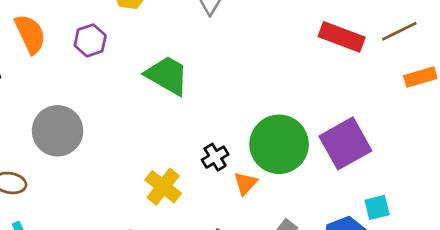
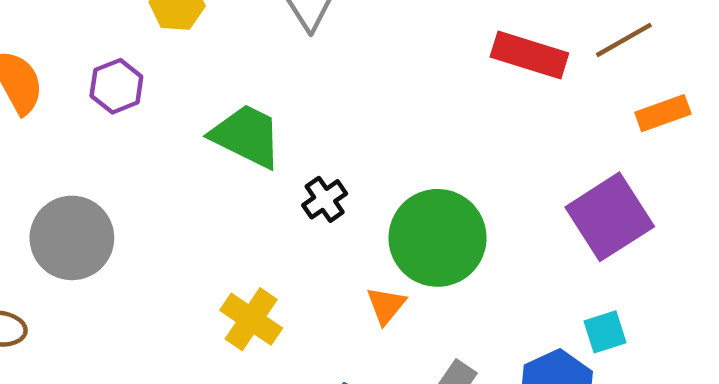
purple square: (345, 143) -> (610, 217), moved
black cross: (215, 157) -> (325, 199), moved

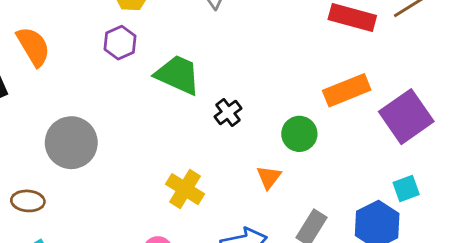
purple hexagon: (116, 86) -> (120, 43), moved
orange rectangle: (663, 113) -> (347, 90), moved, size x1.4
green circle: (438, 238) -> (299, 134), size x0.6

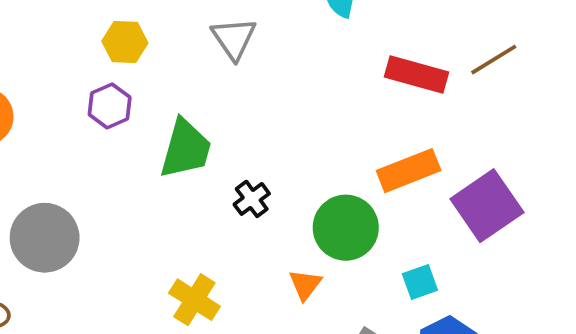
green trapezoid: (178, 75) -> (186, 149), turned 81
green circle: (299, 134) -> (346, 228), size x1.4
cyan square: (406, 188) -> (420, 282), moved

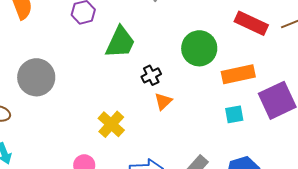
green circle: (346, 228) -> (199, 48), moved
cyan square: (420, 282) -> (234, 114), moved
orange triangle: (305, 285) -> (163, 101), moved

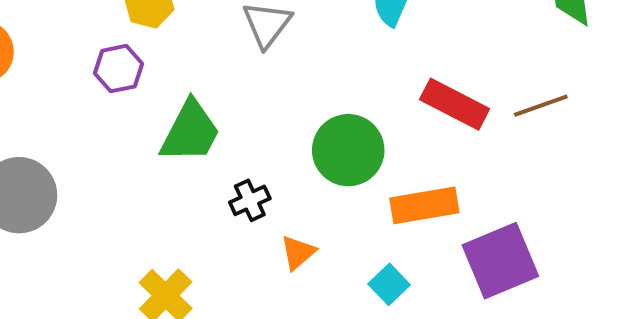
orange triangle: (163, 101) -> (298, 253), moved
cyan square: (234, 114) -> (389, 284), moved, turned -36

